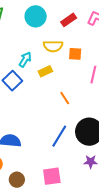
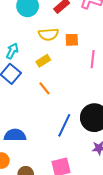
cyan arrow: (25, 60) -> (12, 51), moved
orange line: (65, 98) -> (44, 88), moved

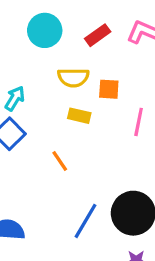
yellow rectangle: (43, 61) -> (79, 116), moved, turned 40

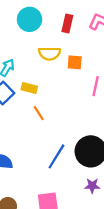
red rectangle: (98, 35) -> (67, 23), turned -42
yellow rectangle: (79, 116) -> (29, 88), moved

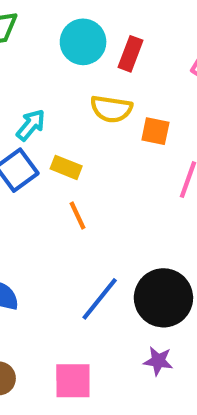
red rectangle: (67, 23) -> (131, 54), moved

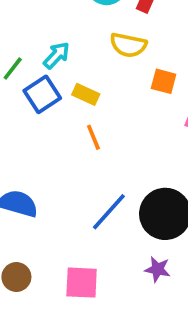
orange square: (155, 131) -> (164, 81), moved

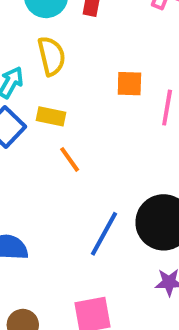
yellow semicircle: (128, 45) -> (51, 56), moved, turned -102

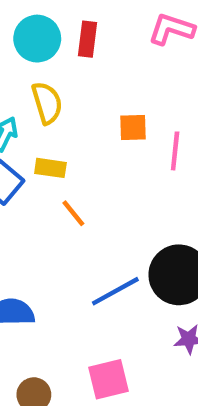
blue line: (104, 234) -> (115, 291), turned 36

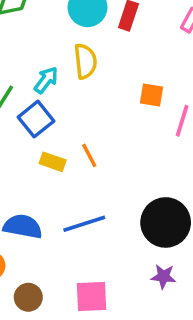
yellow rectangle: (50, 168) -> (53, 162), moved
blue line: (115, 291) -> (84, 224), moved

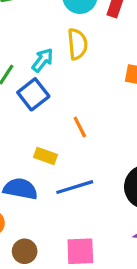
yellow rectangle: (53, 162) -> (46, 156), moved

